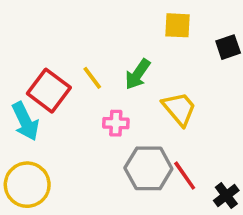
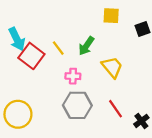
cyan arrow: (25, 121) -> (17, 39), moved
gray hexagon: (148, 168) -> (77, 105), moved

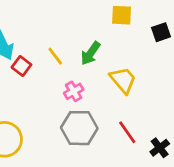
red square: (31, 56) -> (21, 66), size x0.6
pink cross: (73, 76) -> (74, 91), turned -32

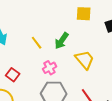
red square: (21, 66) -> (13, 75), moved

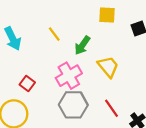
yellow line: (37, 43) -> (54, 34), moved
pink cross: (50, 68) -> (69, 76), size x1.6

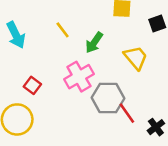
yellow trapezoid: (108, 67) -> (136, 58), moved
gray hexagon: (73, 105) -> (108, 98), moved

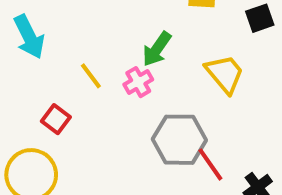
yellow line: (63, 30) -> (91, 76), moved
pink cross: (79, 77) -> (138, 82), moved, size x0.6

